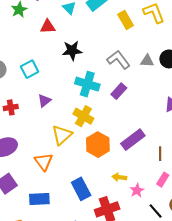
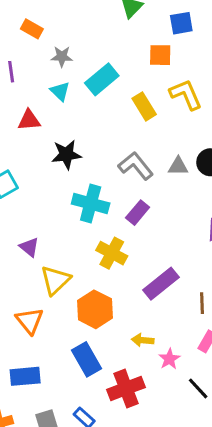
purple triangle: (44, 101) -> (29, 247), moved, turned -40
yellow cross: (83, 116) -> (112, 253), moved
orange hexagon: (98, 145) -> (95, 309), moved

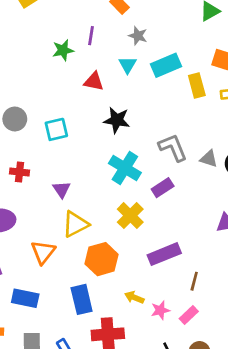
yellow rectangle: (144, 106) -> (197, 86), moved
pink star: (169, 359) -> (160, 310), moved

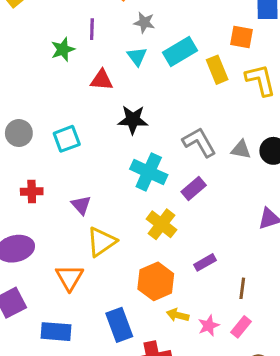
purple rectangle: (164, 254) -> (205, 262), size x0.6
orange hexagon: (102, 259) -> (156, 281), moved

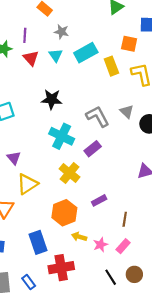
red triangle: (102, 80) -> (31, 58), moved, turned 42
gray triangle: (241, 150) -> (127, 112), moved, turned 32

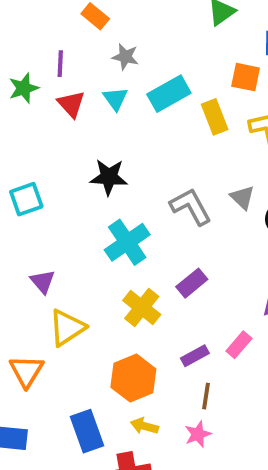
cyan cross: (62, 136) -> (127, 242), turned 30
purple rectangle: (93, 149) -> (192, 283), moved
brown line: (125, 219) -> (206, 396), moved
yellow arrow: (79, 237) -> (144, 426), moved
pink rectangle: (123, 246) -> (239, 345), moved

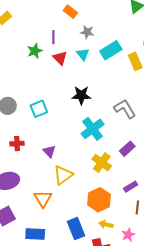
pink star: (198, 434) -> (128, 235), moved

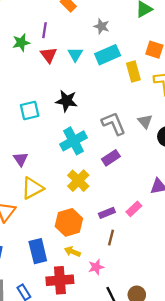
gray star: (87, 32) -> (102, 26), moved
cyan square: (39, 109) -> (30, 110), moved
purple rectangle: (127, 149) -> (111, 158), moved

